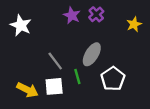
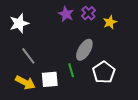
yellow star: (134, 24) -> (110, 22), moved
white star: (21, 25) -> (19, 23), turned 30
gray line: (55, 61) -> (28, 56), moved

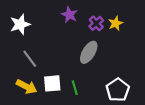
purple cross: (88, 13) -> (96, 23), moved
green line: (71, 70) -> (75, 88), moved
white pentagon: (104, 72) -> (118, 90), moved

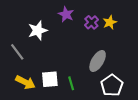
white star: (20, 24) -> (38, 30), moved
gray ellipse: (89, 52) -> (98, 61), moved
gray line: (30, 59) -> (17, 52), moved

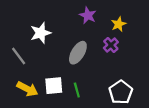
purple star: (66, 14) -> (88, 15), moved
purple cross: (91, 22) -> (111, 45), moved
gray ellipse: (98, 61) -> (78, 53), moved

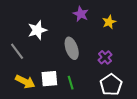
purple cross: (111, 45) -> (105, 57), moved
gray ellipse: (78, 53) -> (72, 48), turned -50

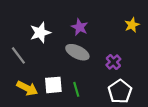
purple star: (81, 14) -> (80, 27), moved
yellow star: (109, 22) -> (132, 25), moved
gray ellipse: (72, 48) -> (77, 52), turned -45

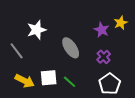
purple star: (80, 27) -> (102, 30), moved
gray ellipse: (77, 52) -> (71, 48), turned 30
green line: (76, 89) -> (70, 82), turned -32

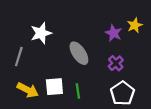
gray line: (17, 51) -> (19, 57), turned 54
green line: (70, 82) -> (78, 91), turned 40

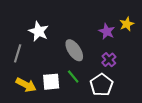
white star: (41, 33) -> (39, 31), turned -30
green line: (78, 91) -> (73, 76), moved, turned -32
white pentagon: (122, 93) -> (102, 85), moved

